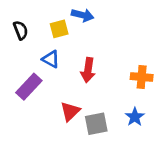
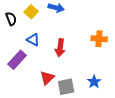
yellow square: (59, 29) -> (31, 12), moved, turned -32
orange cross: (142, 77) -> (99, 39), moved

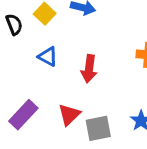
purple rectangle: (17, 60) -> (23, 115), moved

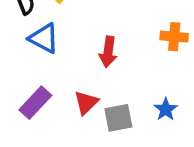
blue triangle: (48, 57) -> (44, 38), moved, size x1.4

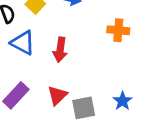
orange cross: (174, 37) -> (118, 30), moved
red arrow: (108, 52) -> (60, 50), moved

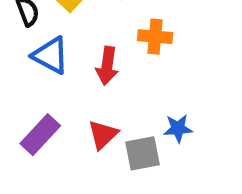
orange cross: (118, 30) -> (155, 37), moved
blue star: (122, 101) -> (178, 128), moved, turned 30

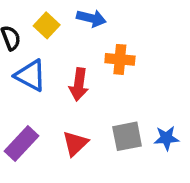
blue star: (178, 128) -> (166, 138), moved
gray square: (142, 153) -> (127, 136), moved

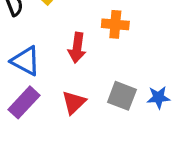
blue triangle: (30, 75) -> (26, 61), moved
gray square: (127, 136) -> (122, 96), turned 32

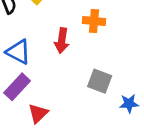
blue star: (158, 97) -> (129, 104), moved
red triangle: (74, 102) -> (38, 113), moved

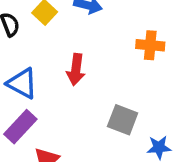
orange cross: (94, 21) -> (150, 45), moved

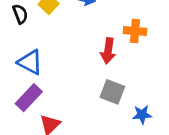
red arrow: (76, 70) -> (108, 51), moved

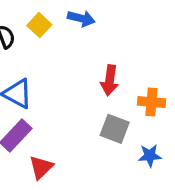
orange cross: (135, 31) -> (151, 102), moved

